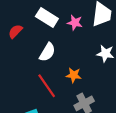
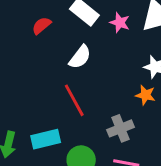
orange star: (74, 75) -> (145, 95), moved

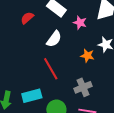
pink star: (120, 23) -> (80, 23), moved
orange star: (145, 95) -> (87, 56), moved

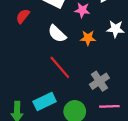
white semicircle: (54, 39) -> (57, 34), turned 108
orange star: (87, 56) -> (88, 38), moved

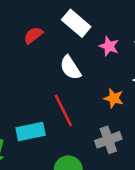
orange star: (88, 38) -> (114, 98), moved
cyan rectangle: (45, 101) -> (31, 132), moved

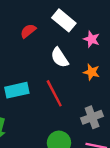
orange star: (114, 98) -> (91, 72), moved
cyan rectangle: (31, 132) -> (17, 90), moved

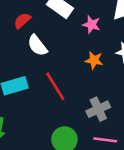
white semicircle: (60, 58) -> (37, 45), moved

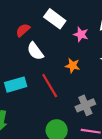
orange star: (94, 60) -> (72, 66), moved

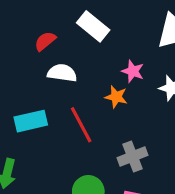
pink star: (81, 34) -> (133, 71), moved
white semicircle: (35, 51) -> (62, 73), turned 132

